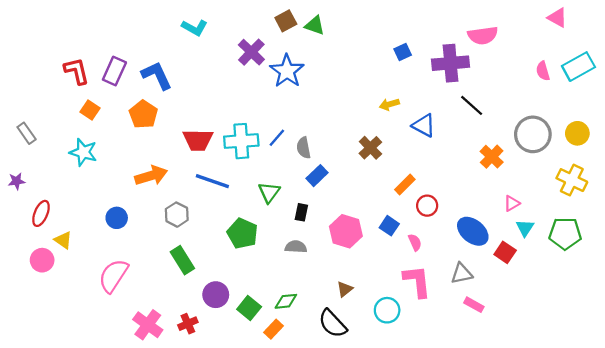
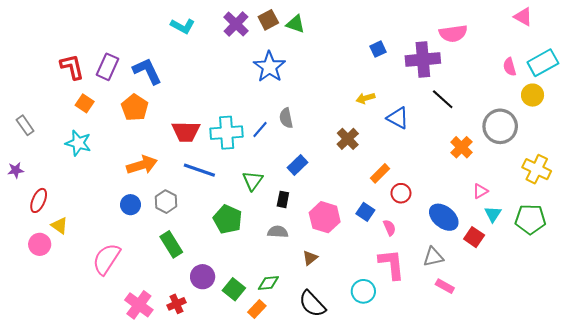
purple cross: (251, 52) -> (236, 24), moved
yellow circle: (577, 133) -> (533, 95), moved
gray semicircle: (304, 148) -> (286, 118), moved
blue circle: (117, 218) -> (131, 205), moved
brown triangle: (345, 289) -> (310, 258), moved

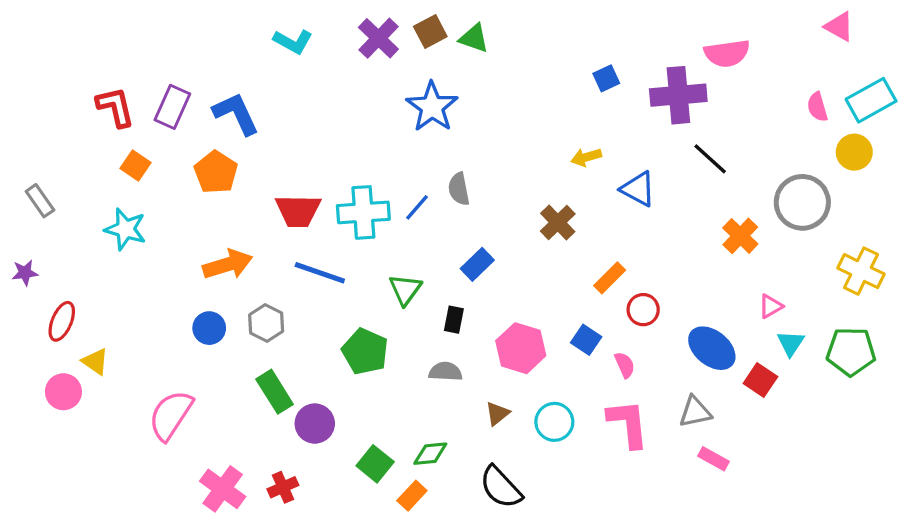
purple circle: (203, 277) -> (315, 424), moved
cyan circle: (363, 291) -> (554, 422), moved

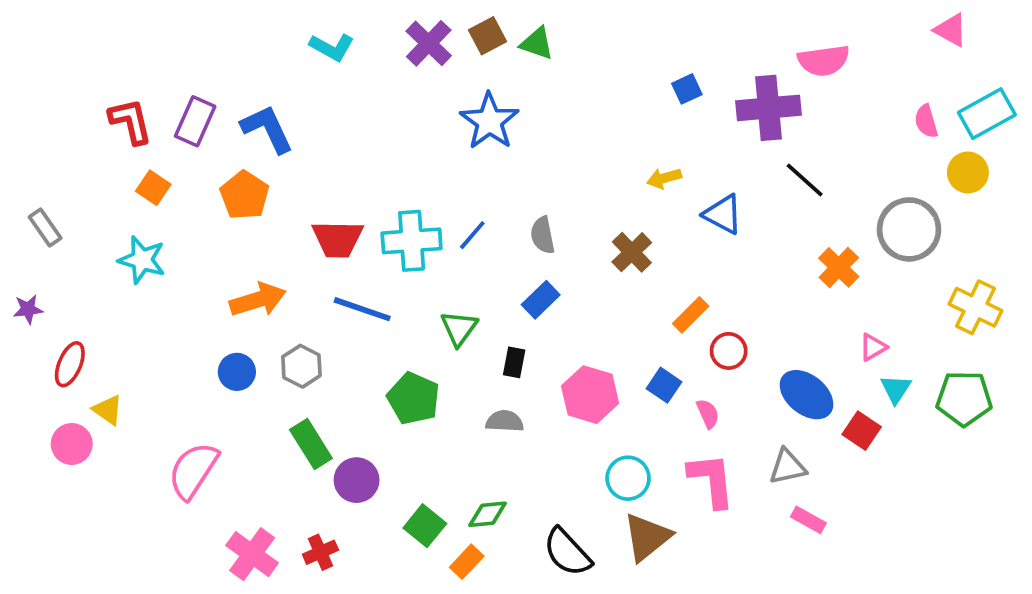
gray semicircle: (459, 189) -> (543, 235), moved
brown triangle: (497, 413) -> (647, 537), moved, size x1.8

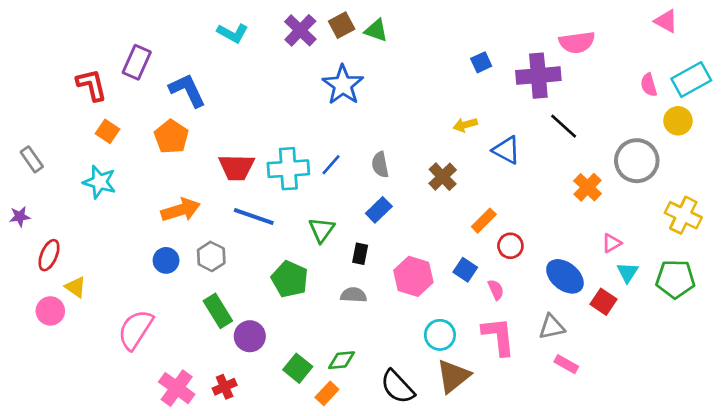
purple rectangle: (195, 121) -> (137, 62), moved

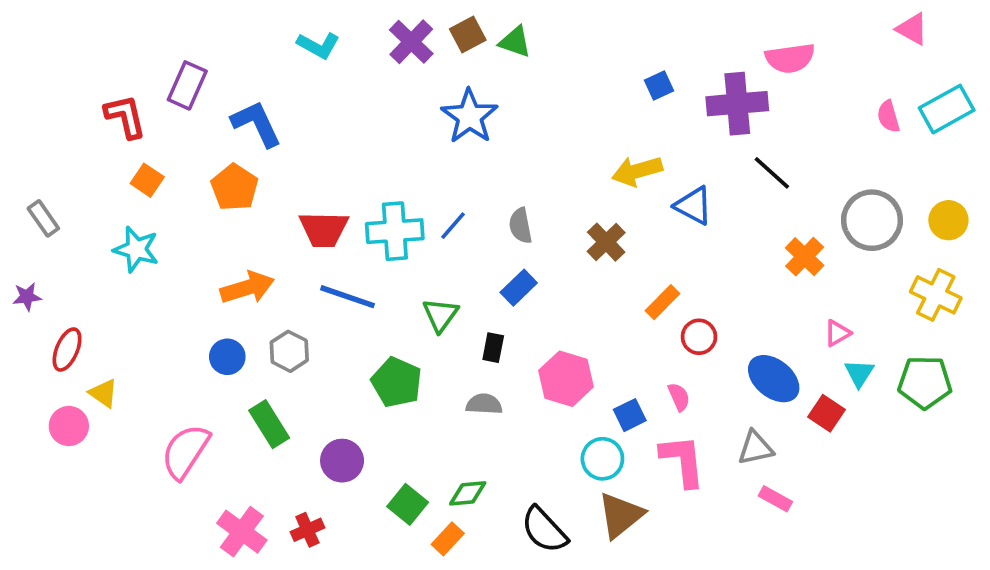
yellow circle: (678, 121) -> (948, 220), moved
yellow arrow: (465, 125) -> (637, 171), size x1.5
blue square: (465, 270) -> (630, 415), moved, turned 30
green rectangle: (218, 311) -> (269, 424), moved

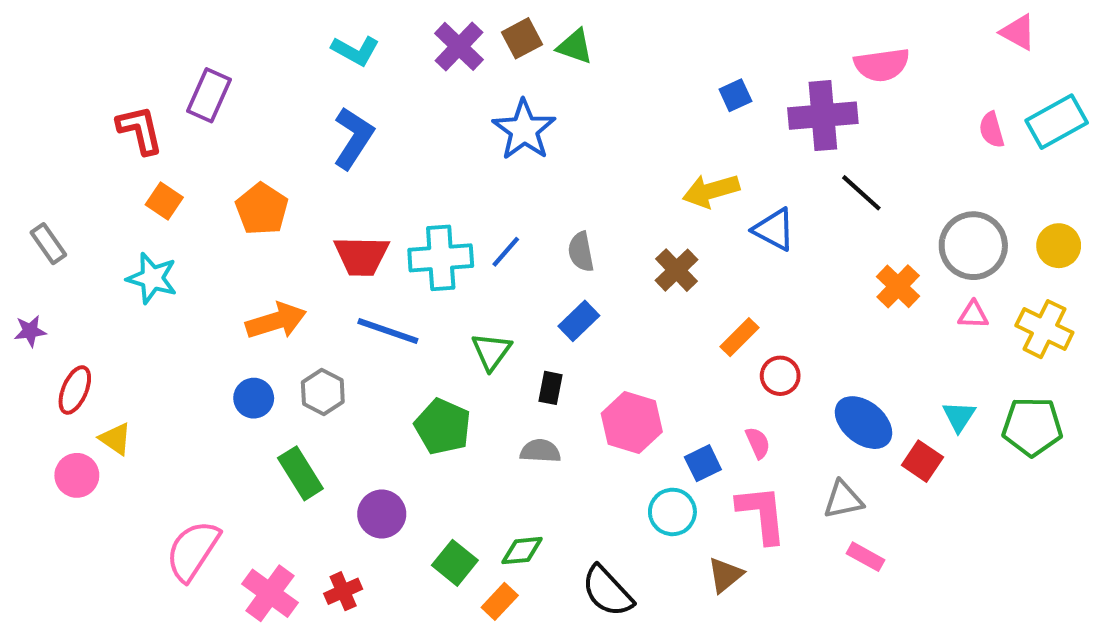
blue L-shape: (256, 124) -> (353, 138), moved, turned 58
pink triangle: (837, 333) -> (973, 315), moved, turned 32
pink semicircle: (185, 451) -> (193, 551), moved
brown triangle: (621, 515) -> (725, 575), moved, size x0.7

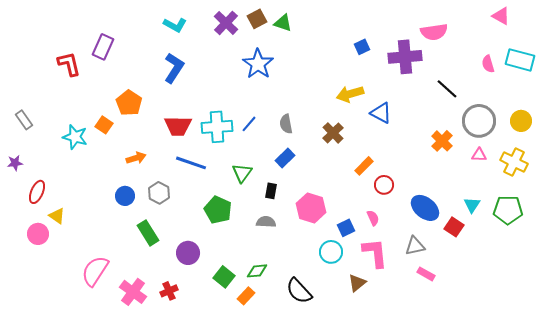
cyan rectangle: (1057, 122) -> (520, 60), turned 44
black line: (861, 193) -> (447, 89), moved
orange square: (164, 201) -> (104, 125), moved
orange arrow: (276, 321) -> (136, 158), size x0.7

